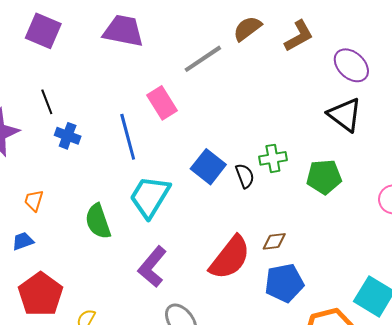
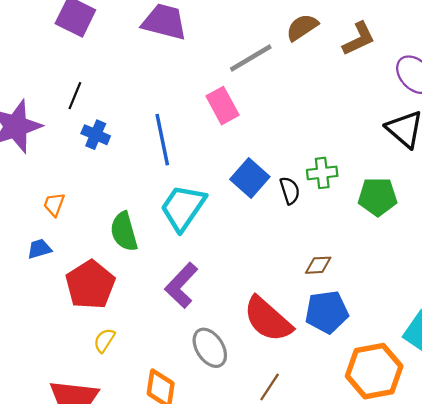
black line: (47, 102) -> (75, 96), turned 40
pink rectangle: (162, 103) -> (223, 106), moved
red semicircle: (230, 258) -> (268, 319), moved, turned 90
red pentagon: (41, 294) -> (90, 285), moved

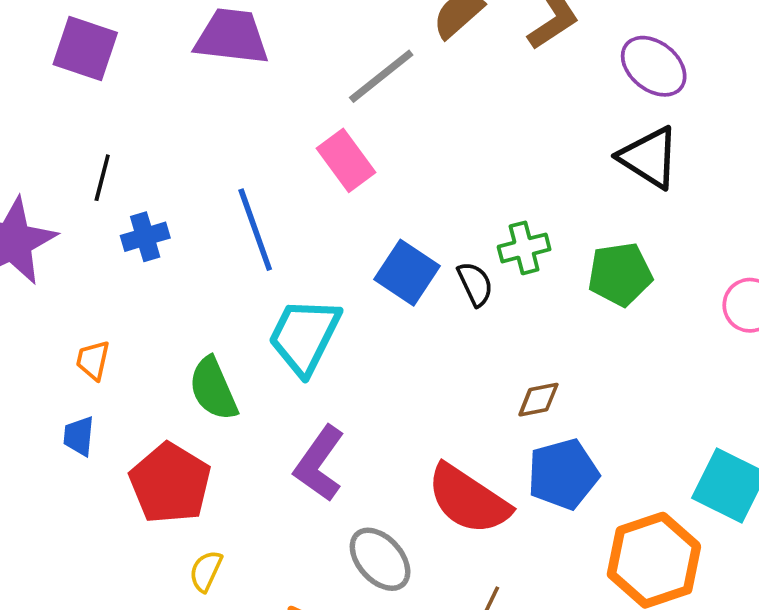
blue cross: (96, 135) -> (145, 237), turned -32
blue trapezoid: (39, 249) -> (79, 436), turned -60

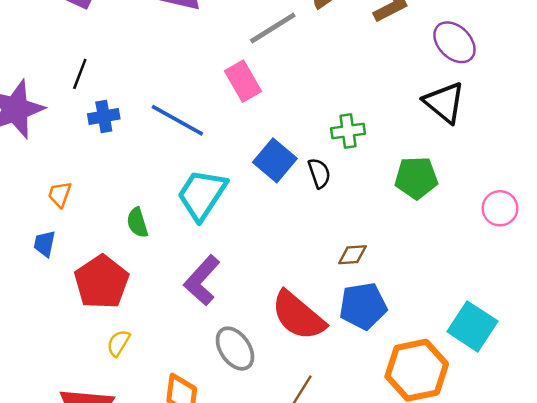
blue line: (255, 230) -> (177, 120), turned -48
green cross: (524, 248) -> (348, 131), moved
green semicircle: (213, 389) -> (137, 223), size x0.7

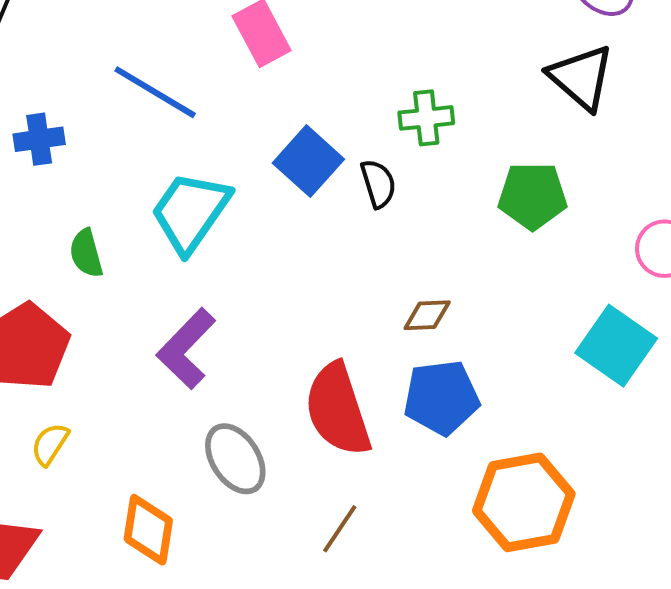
blue cross: (104, 116) -> (39, 139), moved
red semicircle: (298, 316) -> (338, 410), turned 30
cyan square: (472, 326) -> (616, 346), moved

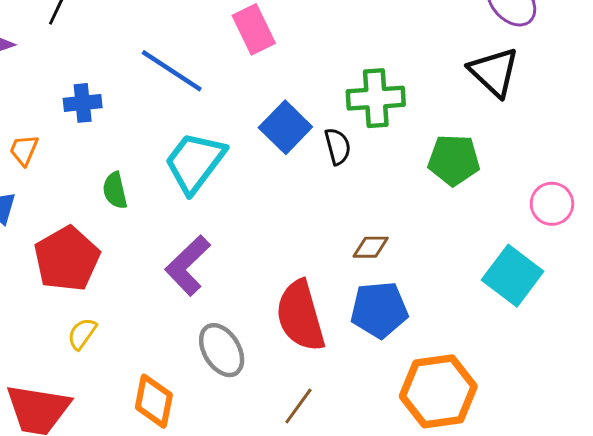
green cross: (426, 118) -> (376, 98), size x1.4

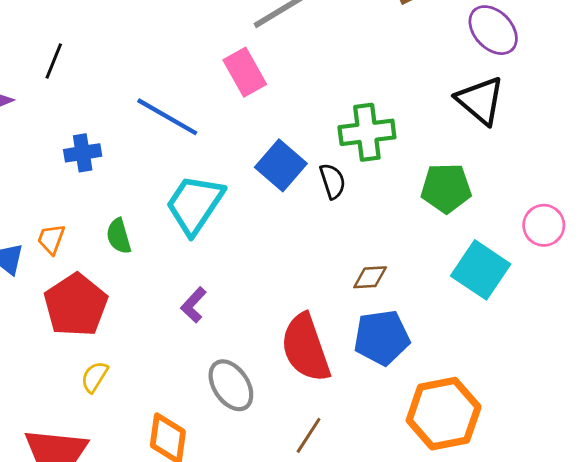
orange trapezoid: (24, 150) -> (51, 239), moved
purple L-shape: (188, 265) -> (193, 305), size x0.6
cyan square: (513, 276) -> (481, 270), moved

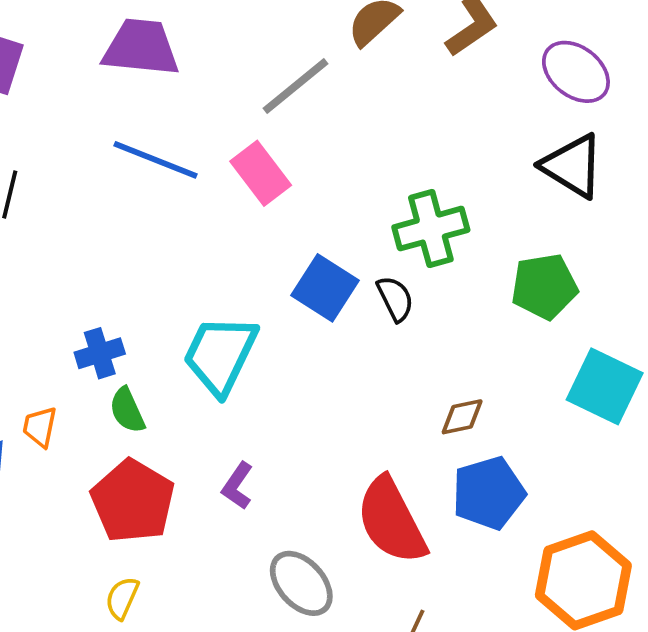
blue line: (167, 117) -> (156, 160), moved
blue cross: (83, 153) -> (100, 353), moved
red pentagon: (76, 305) -> (133, 501), moved

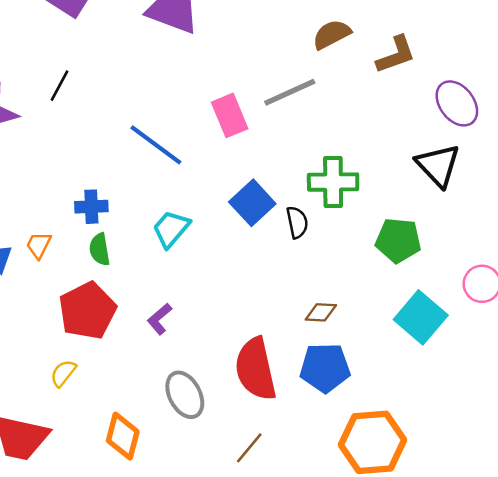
gray line: (296, 86) -> (290, 92), moved
blue line: (156, 160) -> (156, 145), moved
cyan trapezoid: (220, 355) -> (171, 229), size x0.7

